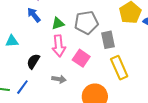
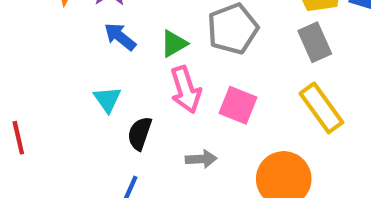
gray rectangle: (108, 40) -> (315, 42), moved
cyan triangle: (12, 41) -> (107, 99), moved, turned -48

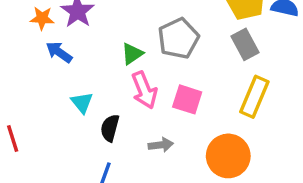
blue arrow: (120, 37) -> (59, 52), moved
yellow rectangle: (321, 108) -> (254, 97), turned 63

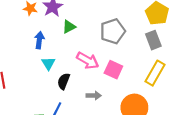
blue arrow: (59, 52) -> (39, 40), moved, turned 56
green triangle: (132, 54) -> (69, 27), moved
pink arrow: (144, 90) -> (88, 61), turned -45

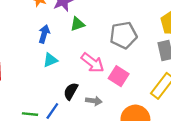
cyan triangle: (48, 63) -> (50, 60), turned 32
black semicircle: (64, 81) -> (71, 91), moved

